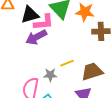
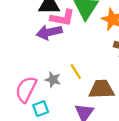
yellow line: (67, 63) -> (76, 72), turned 64

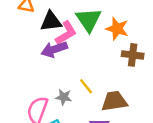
pink L-shape: (62, 18) -> (66, 33), turned -35

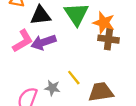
pink L-shape: (66, 33) -> (23, 41), moved
brown cross: (133, 55) -> (109, 39), moved

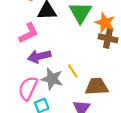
purple arrow: (44, 42) -> (39, 56), moved
gray star: (52, 88) -> (52, 79), size x1.5

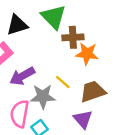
orange star: (105, 23) -> (87, 54), moved
brown cross: (108, 38) -> (73, 37), moved

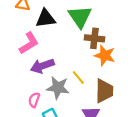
brown trapezoid: (93, 92) -> (104, 91), turned 100
pink semicircle: (20, 114) -> (34, 100), size x0.6

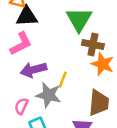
black triangle: (46, 18) -> (27, 16), moved
yellow line: (78, 77) -> (63, 80), moved, turned 56

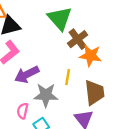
brown cross: (93, 44) -> (78, 39), turned -36
yellow line: (63, 80) -> (68, 77), moved

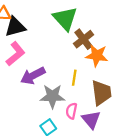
pink semicircle: (23, 111) -> (71, 111), moved

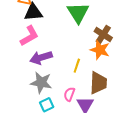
brown cross: (83, 39) -> (103, 35), moved, turned -30
gray star: (52, 96) -> (41, 83), moved

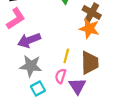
yellow line: (77, 66) -> (66, 56), moved

